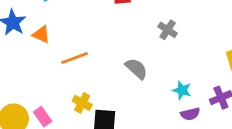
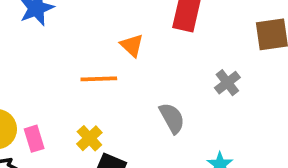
orange triangle: (41, 34) -> (132, 45), moved

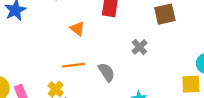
orange line: (99, 79) -> (74, 65), moved

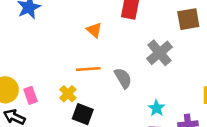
gray cross: (139, 47) -> (159, 53), size x1.5

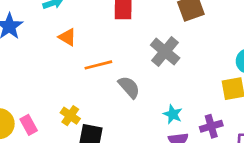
orange triangle: (94, 30) -> (67, 37), moved
orange line: (88, 69) -> (98, 65), moved

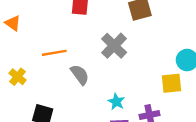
orange triangle: (67, 37) -> (13, 23), moved
yellow cross: (70, 116) -> (18, 77), moved

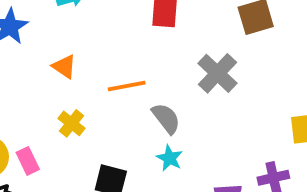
orange triangle: (13, 23) -> (64, 67), moved
cyan star: (116, 102) -> (170, 158), moved

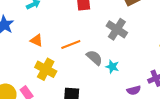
yellow cross: (71, 123) -> (46, 69), size x1.5
cyan star: (170, 158) -> (112, 67), moved

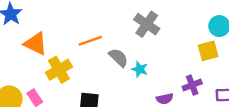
orange triangle: (37, 40) -> (36, 44), moved, size x1.5
yellow cross: (46, 69) -> (59, 70), turned 30

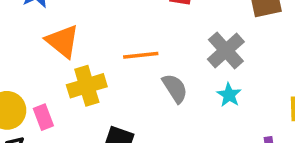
cyan star: (140, 69) -> (229, 95), moved

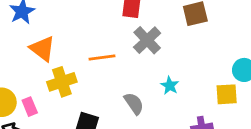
gray cross: (226, 50) -> (147, 40), moved
gray semicircle: (175, 88) -> (134, 103), moved

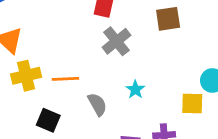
orange line: (102, 58) -> (65, 79), moved

